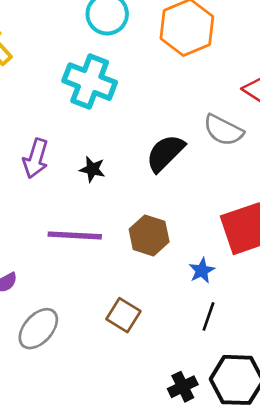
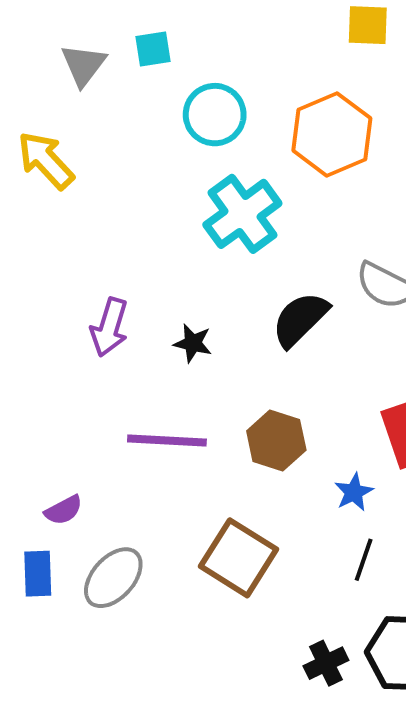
cyan cross: (90, 82) -> (242, 214), moved, turned 33
brown square: (123, 315) -> (238, 558), size x1.5

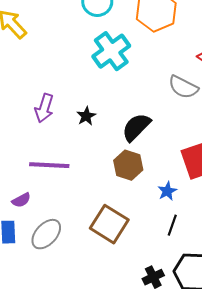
black semicircle: (300, 319) -> (136, 127), moved
black star: (193, 343) -> (86, 116), turned 30
purple line: (167, 441) -> (49, 165), moved

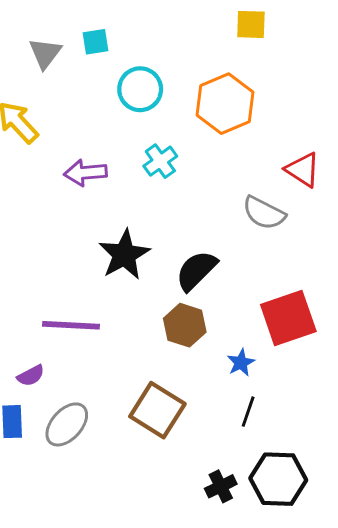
cyan cross: (111, 51) -> (160, 161), size x0.6
purple arrow: (44, 108) -> (85, 173), moved, turned 68
black star: (86, 116) -> (124, 255), size x1.8

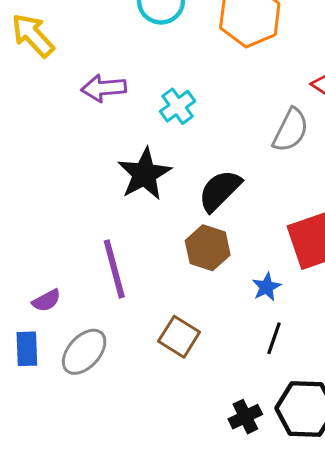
cyan cross: (160, 161) -> (178, 106), moved
gray semicircle: (264, 213) -> (291, 130), turned -90
purple line: (71, 325) -> (114, 269), moved, turned 72
brown square: (157, 410) -> (179, 337), size x0.7

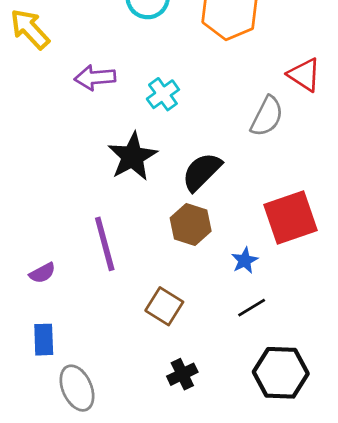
black line: (274, 338) -> (252, 308), turned 40
blue rectangle: (27, 349) -> (44, 340), moved
gray ellipse: (84, 352) -> (77, 388), moved, turned -66
black cross: (245, 417) -> (182, 374), moved

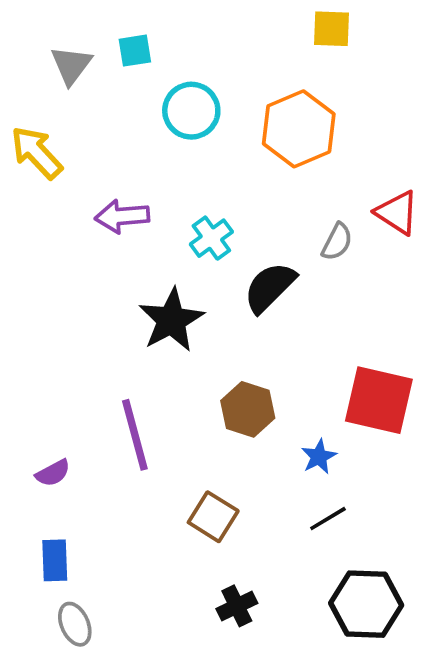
gray semicircle: (267, 116) -> (337, 242), moved, size x0.7
black semicircle: (202, 172) -> (270, 287), moved
red square: (290, 218) -> (379, 400), turned 32
gray ellipse: (77, 388) -> (75, 624), moved, size x0.7

